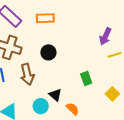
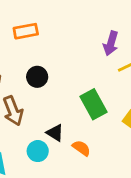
green rectangle: (86, 78) -> (94, 104), size x1.5

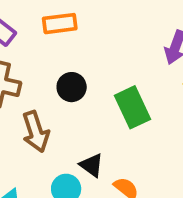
green rectangle: (94, 104) -> (132, 107), moved

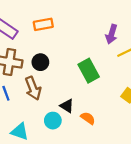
black circle: (72, 87) -> (40, 62), moved

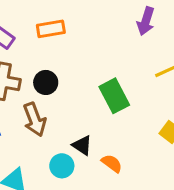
purple arrow: (112, 34) -> (146, 21), moved

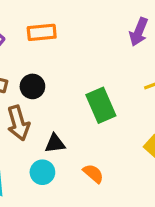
black triangle: (82, 145) -> (55, 144), moved, turned -45

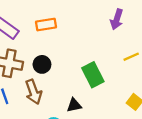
black triangle: (55, 144) -> (74, 105), moved

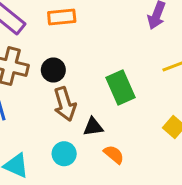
brown arrow: (34, 92) -> (65, 104), moved

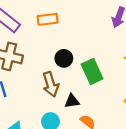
black circle: (53, 70) -> (64, 58), moved

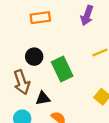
orange rectangle: (48, 19) -> (40, 18), moved

